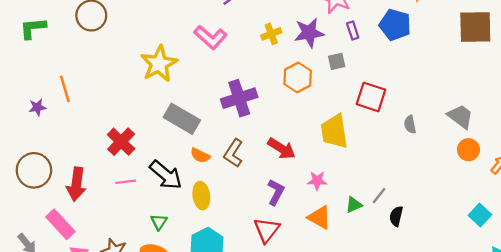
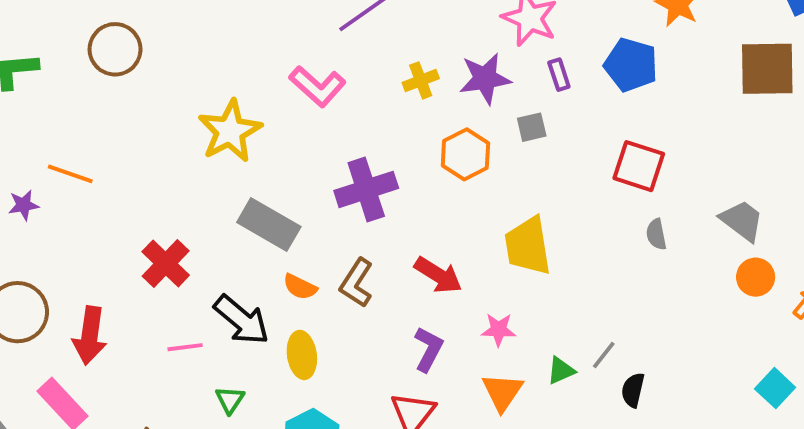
orange line: (65, 89) -> (70, 174), turned -55
red square: (371, 97) -> (639, 166), moved
pink line: (126, 182) -> (185, 347), moved
orange triangle: (319, 217) -> (502, 392), turned 35

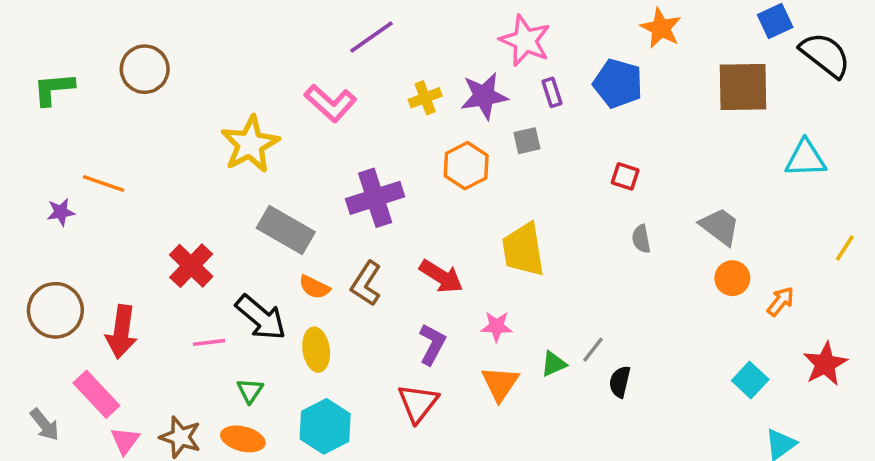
red square: (639, 166) -> (625, 176), size x0.6

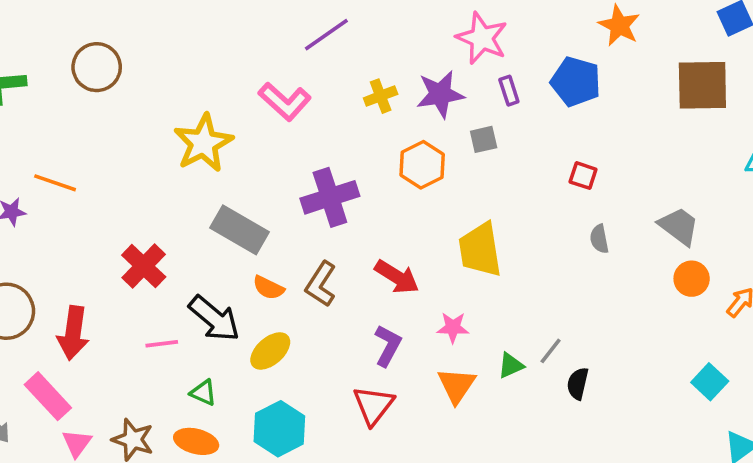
yellow ellipse: (316, 350) -> (270, 351), turned 57
green triangle: (250, 391) -> (203, 393), turned -40

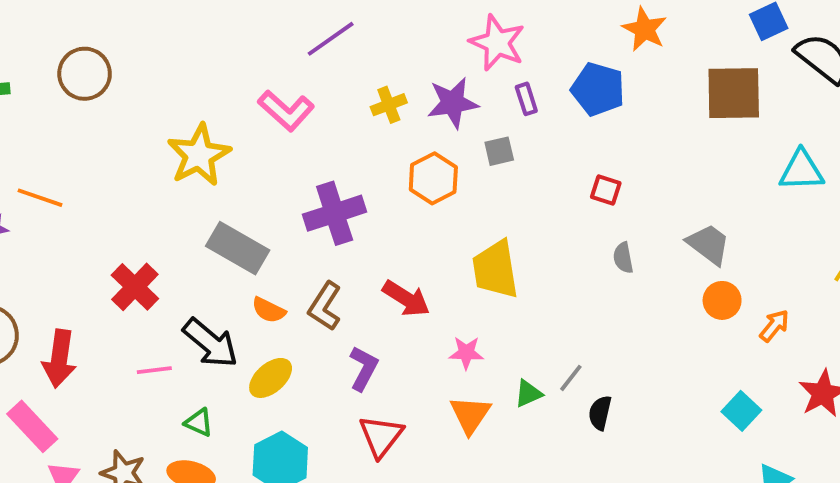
purple L-shape: (388, 346) -> (364, 368), moved

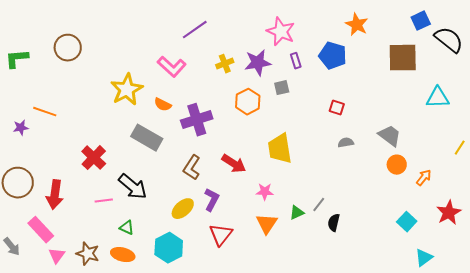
gray semicircle: (623, 258) -> (346, 143), turned 91
orange semicircle: (269, 310) -> (163, 105), moved
yellow ellipse: (271, 378) -> (183, 209), moved

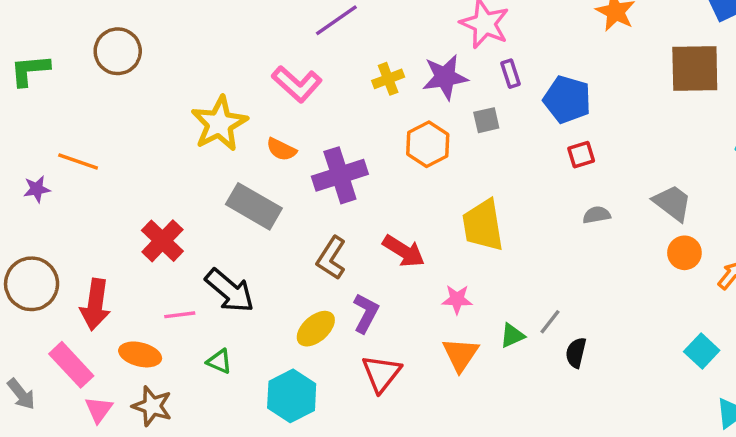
blue pentagon: (333, 56) -> (567, 99), moved
red square: (337, 108) -> (581, 155), turned -35
orange ellipse: (123, 255) -> (140, 354), moved

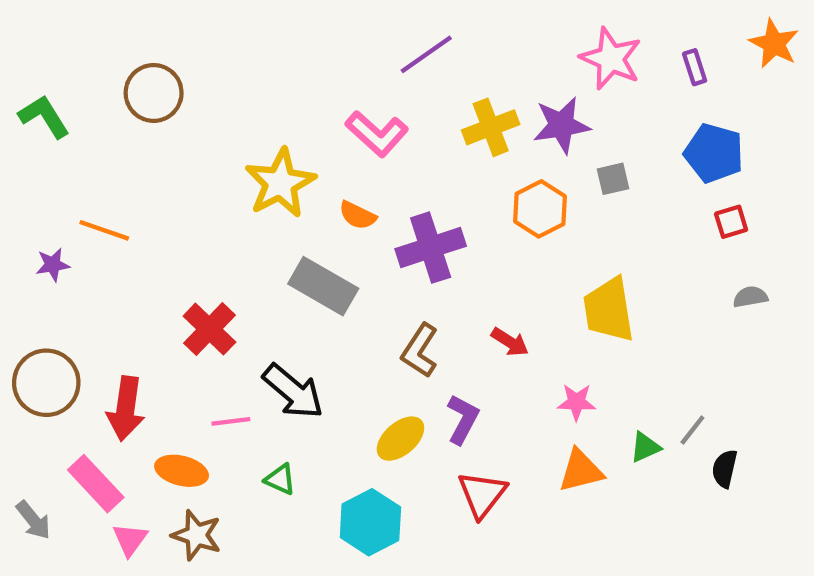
green L-shape: (30, 70) -> (44, 117), turned 63
purple rectangle: (510, 74) -> (695, 67), moved
yellow cross: (388, 79) -> (491, 127), size x1.4
red arrow: (404, 251) -> (510, 342), size x0.7
orange triangle: (461, 354) -> (581, 471), turned 42

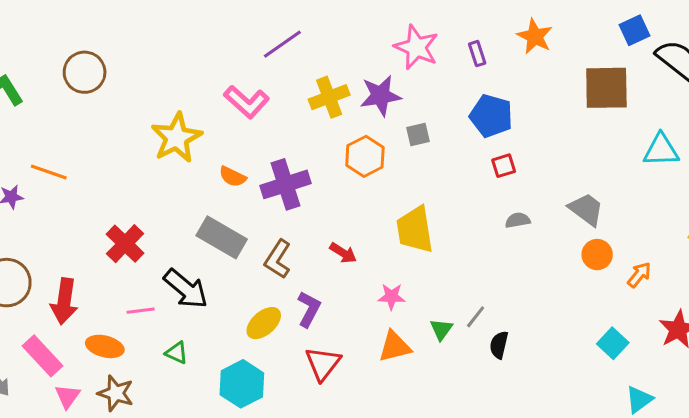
orange semicircle: (358, 215) -> (233, 177), moved
gray rectangle: (323, 286) -> (222, 237), moved
green triangle: (645, 447) -> (441, 329), turned -30

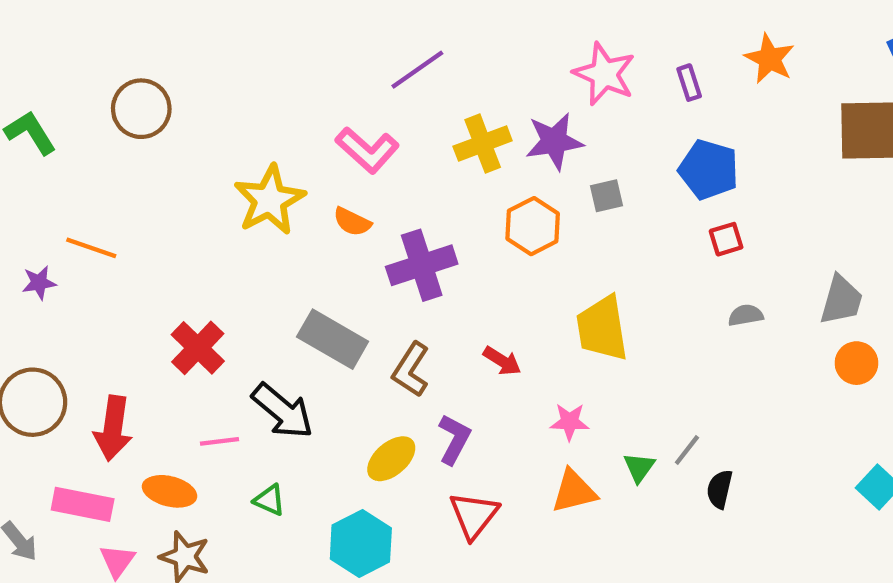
orange semicircle: (233, 177) -> (352, 222), moved
gray trapezoid: (586, 209) -> (841, 300), turned 69
pink rectangle: (42, 356) -> (83, 504), turned -36

